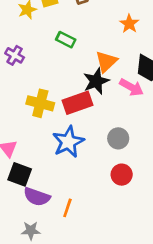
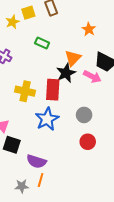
red rectangle: (78, 103) -> (53, 90), turned -65
purple semicircle: (37, 197) -> (36, 161), moved
orange line: (67, 208) -> (41, 180), moved

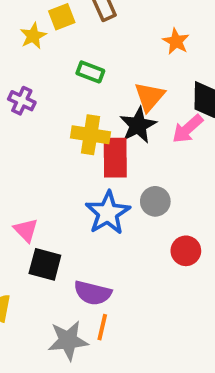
pink arrow: (92, 77) -> (188, 129), turned 114
yellow cross: (25, 91) -> (90, 135), moved
gray circle: (84, 115) -> (155, 201), moved
gray star: (22, 186) -> (68, 340), size x1.5

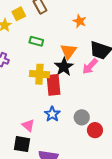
gray circle: (155, 201) -> (82, 117), moved
blue star: (108, 213) -> (52, 114), size x0.7
pink triangle: (26, 230) -> (28, 125), moved

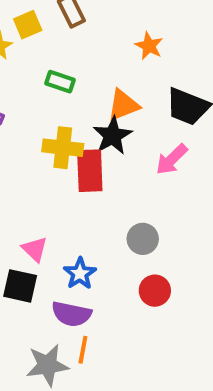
orange triangle: (68, 51) -> (123, 105), turned 30
pink arrow: (90, 66) -> (172, 159), moved
blue star: (52, 114) -> (80, 274), moved
red circle: (95, 130) -> (155, 291), moved

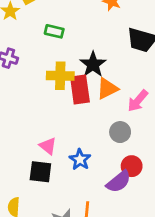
orange triangle: (123, 105) -> (107, 89), moved
pink arrow: (172, 159) -> (138, 101), moved
purple semicircle: (71, 314) -> (119, 182), moved, turned -45

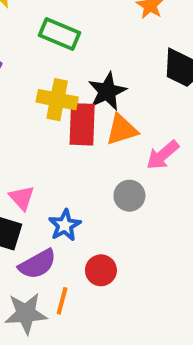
green rectangle: (54, 31) -> (59, 34), size x1.4
red circle: (132, 166) -> (101, 270), moved
purple semicircle: (119, 182) -> (37, 264), moved

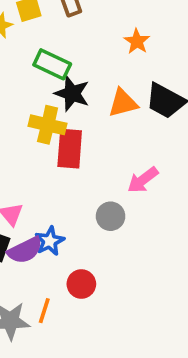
black star: (107, 91) -> (72, 94), moved, turned -30
orange triangle: (122, 130) -> (123, 103), moved
purple semicircle: (37, 264) -> (25, 250), moved

